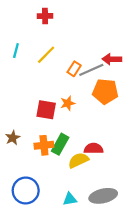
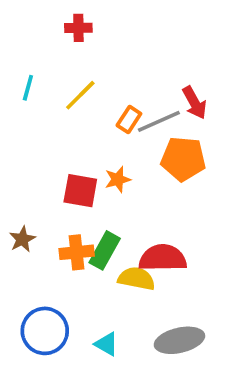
red arrow: (112, 59) -> (194, 103), turned -120
red semicircle: (93, 148) -> (163, 258), size x1.4
yellow semicircle: (78, 160) -> (136, 279), turned 36
cyan triangle: (70, 199) -> (106, 344), moved, turned 40

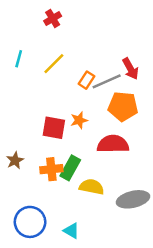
red cross: (78, 28) -> (53, 19), turned -30
red semicircle: (163, 258) -> (113, 144), moved
gray ellipse: (179, 340) -> (133, 199), moved

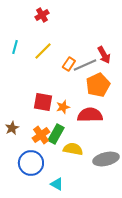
orange pentagon: (123, 106) -> (98, 85), turned -30
orange star: (79, 120) -> (63, 107), moved
orange cross: (51, 169) -> (41, 135), turned -30
blue circle: (30, 222) -> (31, 163), moved

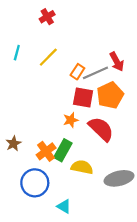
red square: (43, 102) -> (83, 98), moved
red semicircle: (90, 115) -> (101, 129), turned 45

